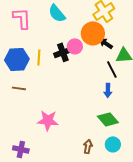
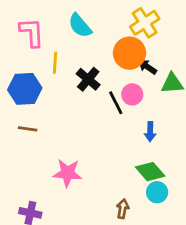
pink circle: (75, 46) -> (132, 94), moved
black cross: (63, 52) -> (88, 79), turned -30
yellow line: (39, 57) -> (55, 63), moved
black line: (112, 69) -> (116, 103), moved
cyan circle: (113, 144) -> (157, 192), moved

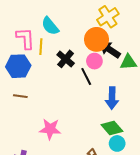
cyan semicircle: (80, 26) -> (50, 26), moved
pink L-shape: (32, 32) -> (25, 38), moved
black arrow: (147, 67) -> (110, 50), size x1.5
pink circle: (132, 94) -> (94, 61), moved
blue arrow: (150, 132) -> (112, 98), size x1.5

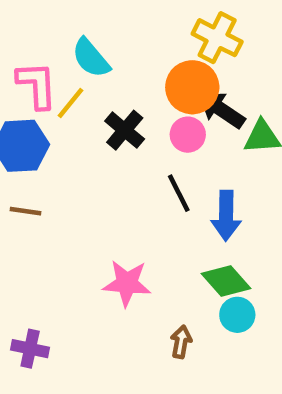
yellow cross: (108, 17) -> (217, 38), turned -30
yellow line: (41, 47) -> (71, 103), turned 35
black line: (86, 76) -> (179, 193), moved
pink star: (50, 129) -> (127, 283), moved

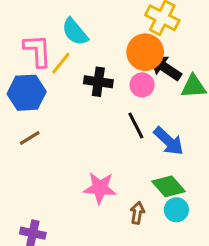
black cross: (125, 130) -> (98, 82), turned -32
brown line: (26, 211) -> (30, 138), turned -40
blue arrow: (226, 216) -> (169, 141), turned -48
brown arrow: (181, 342) -> (137, 213), moved

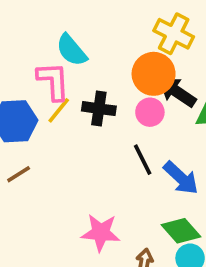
pink L-shape: (37, 51) -> (53, 81), moved
yellow line: (61, 63) -> (59, 110), moved

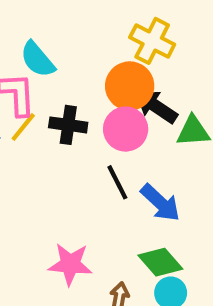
pink circle: (150, 112) -> (126, 129), size x1.4

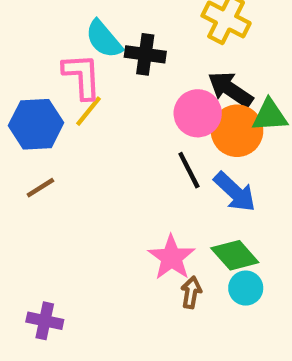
orange circle: (130, 86) -> (237, 131), moved
black cross: (68, 125) -> (145, 54), moved
pink star: (70, 264) -> (171, 257), moved, turned 30

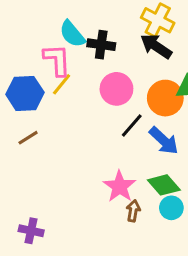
black arrow: (230, 89) -> (156, 46), moved
pink circle: (198, 113) -> (116, 89), moved
black line: (189, 170) -> (132, 125), turned 68

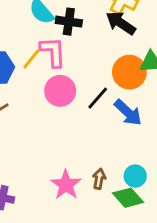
pink L-shape: (57, 60) -> (53, 52), moved
pink circle: (116, 89) -> (60, 91), moved
green diamond: (164, 185) -> (128, 198), moved
pink star: (120, 186) -> (66, 185), moved

